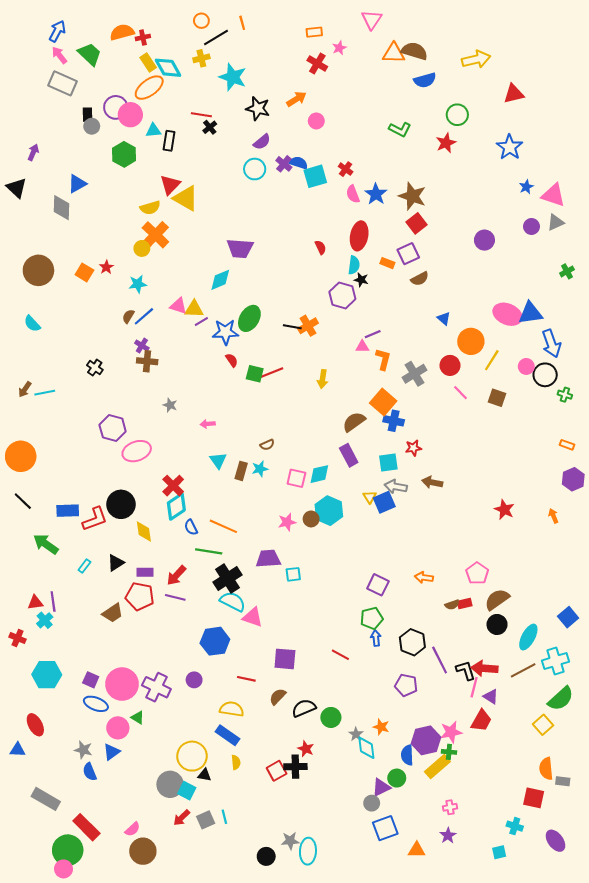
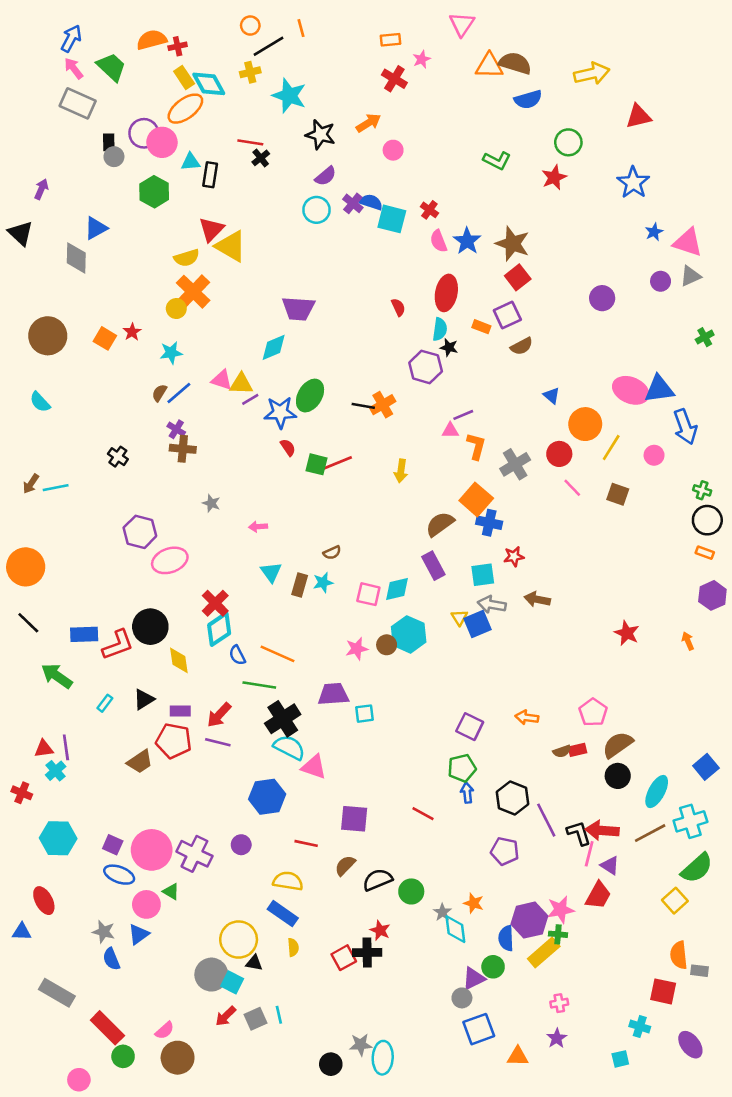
cyan square: (315, 176) -> (392, 219), turned 30
black circle: (545, 375) -> (707, 520), moved
green circle: (68, 850) -> (123, 1056), moved, size x0.6

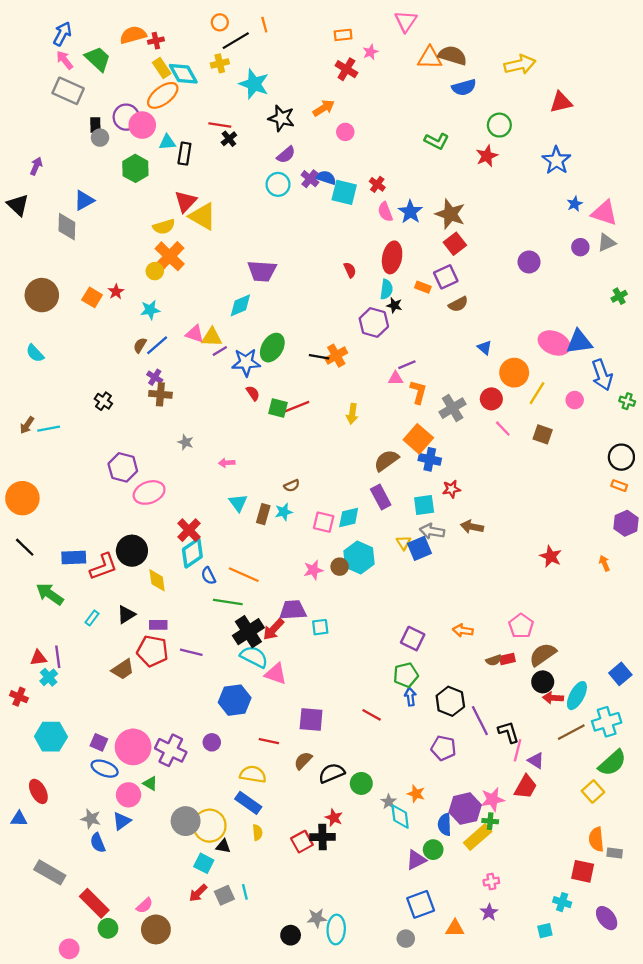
green cross: (702, 490) -> (627, 401), moved
red arrow: (219, 715) -> (273, 629), moved
red arrow: (602, 830) -> (553, 698), moved, size x0.7
gray circle: (211, 975) -> (186, 821), moved
gray circle: (462, 998) -> (406, 939), moved

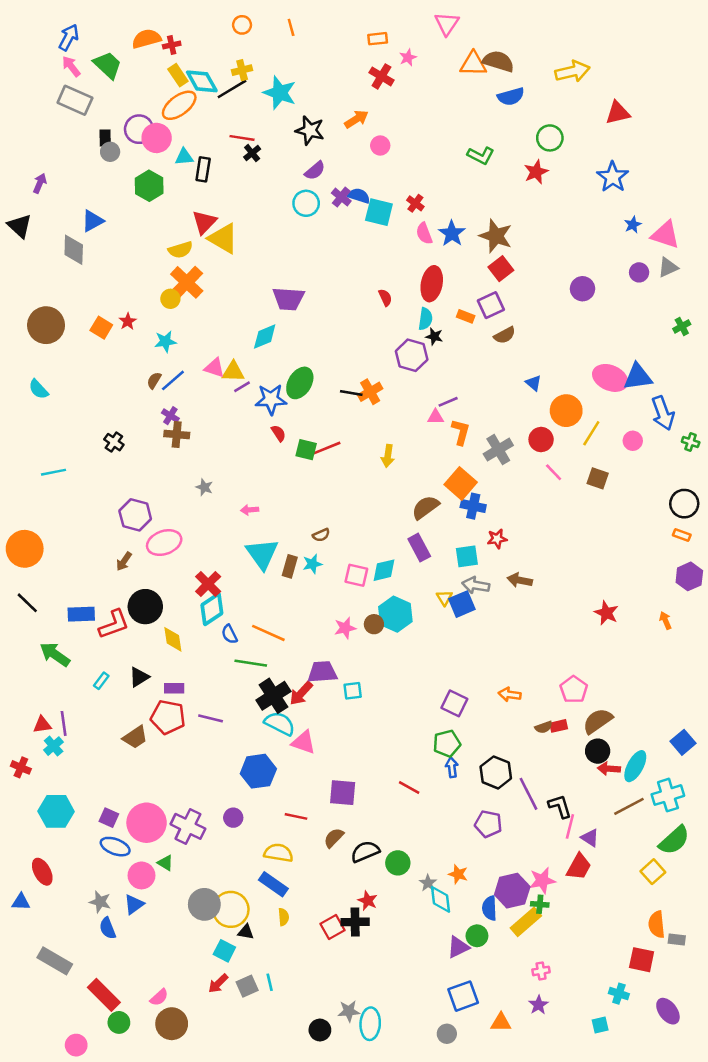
black line: (236, 41) -> (232, 89), moved
brown arrow: (27, 425) -> (124, 561), moved
cyan triangle: (238, 503) -> (262, 554), size x1.6

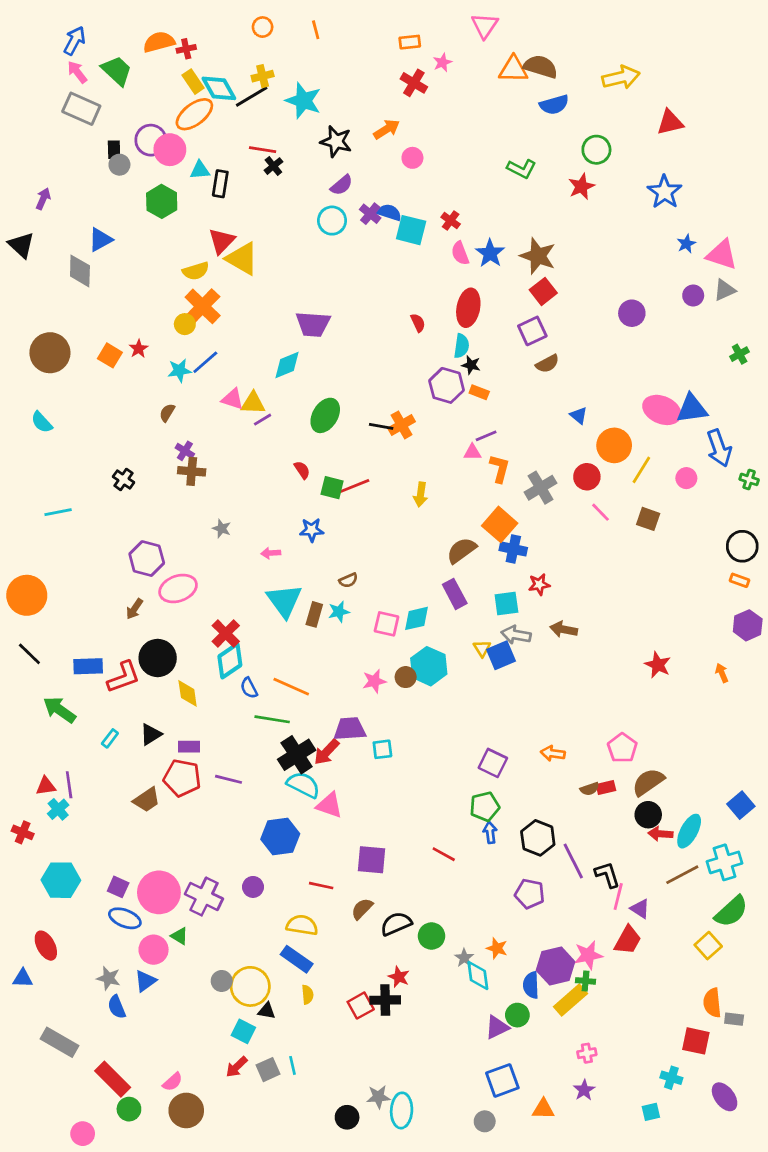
orange rectangle: (466, 316) -> (479, 392), moved
blue line: (173, 380) -> (205, 362), moved
blue star: (271, 399) -> (312, 530), moved, size x0.7
gray circle: (204, 904) -> (222, 981), size x0.6

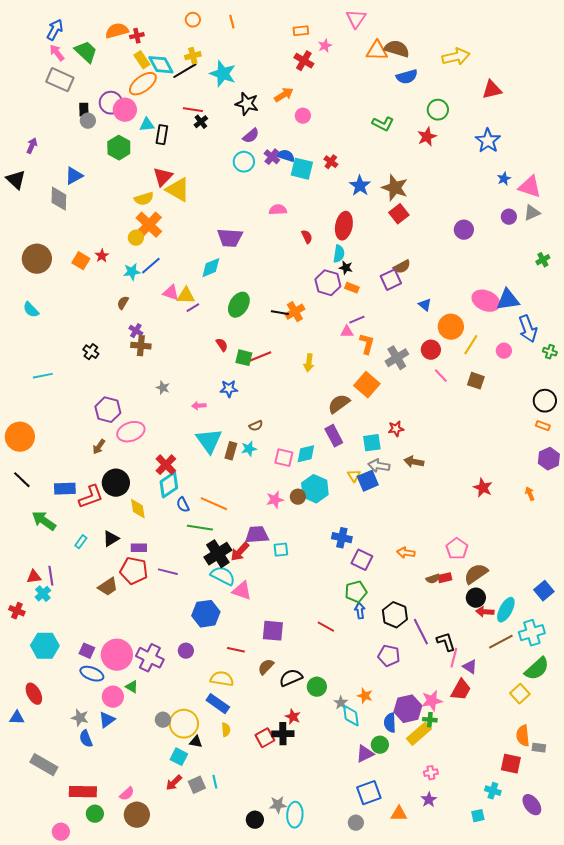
pink semicircle: (460, 253) -> (278, 210), moved, turned 108
purple square: (532, 331) -> (391, 280), moved
blue cross: (513, 549) -> (342, 538), moved
red rectangle: (113, 1079) -> (83, 792), turned -44

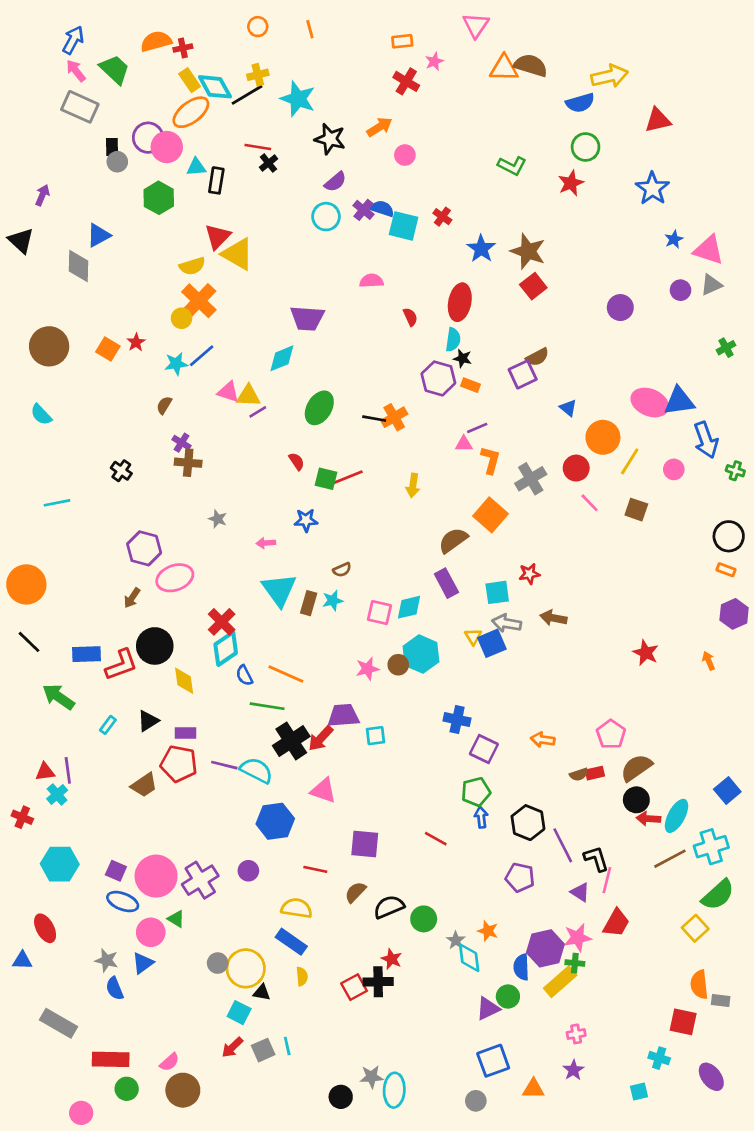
blue semicircle: (407, 77) -> (580, 103), moved
cyan semicircle: (223, 576) -> (256, 770), moved
purple cross: (150, 658) -> (200, 880), turned 32
purple triangle: (470, 667) -> (580, 892), moved

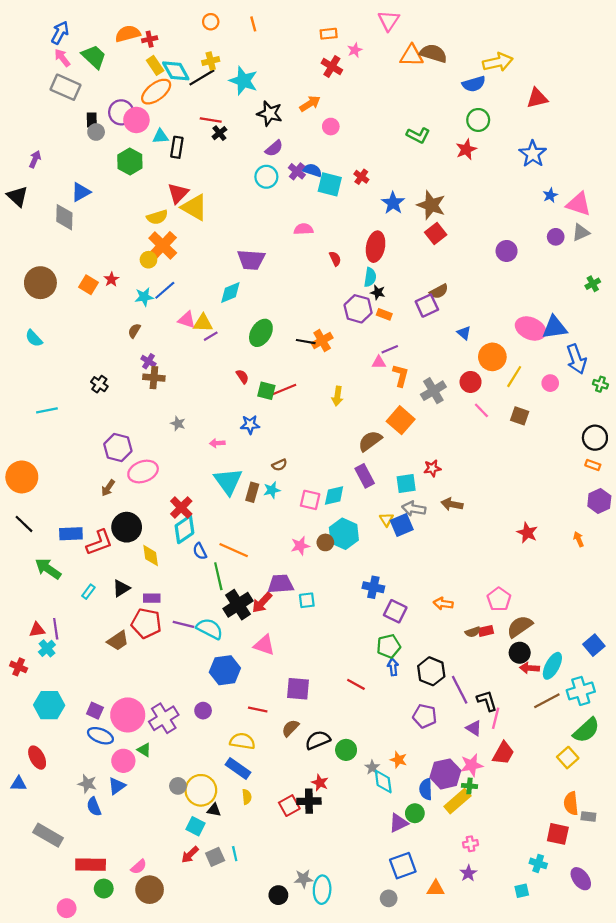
green line: (267, 706) -> (218, 576), turned 68

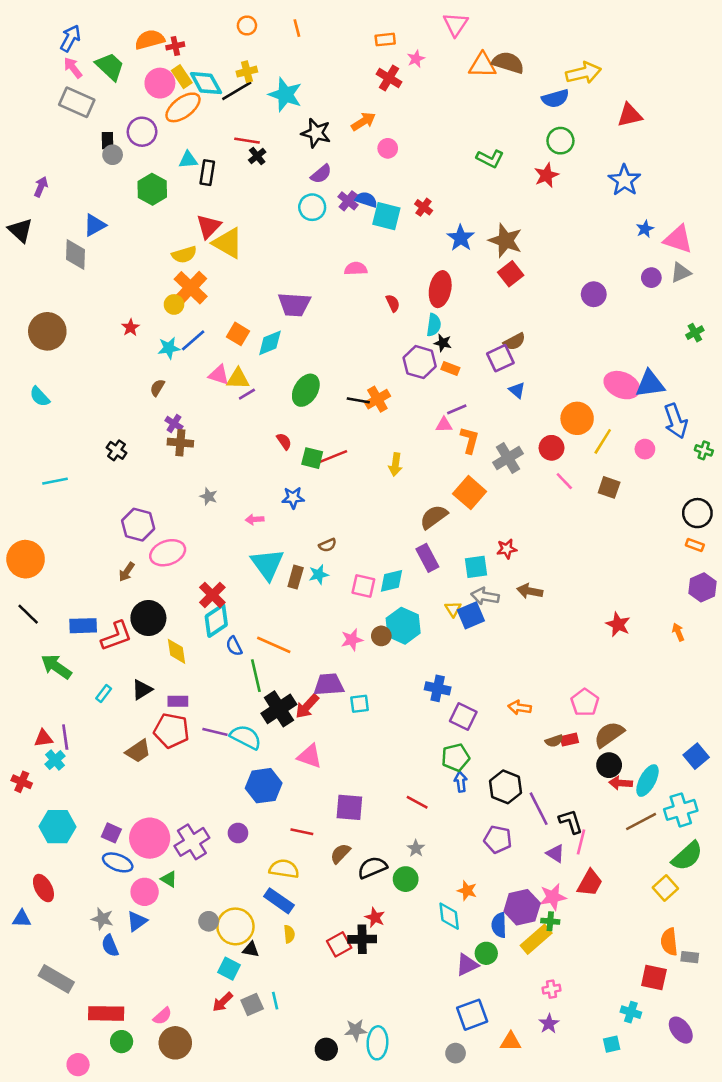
pink circle: (136, 120) -> (160, 83), moved
orange square: (88, 285) -> (238, 334), moved
blue triangle: (464, 333) -> (517, 390), moved
gray star: (372, 767) -> (416, 848), moved

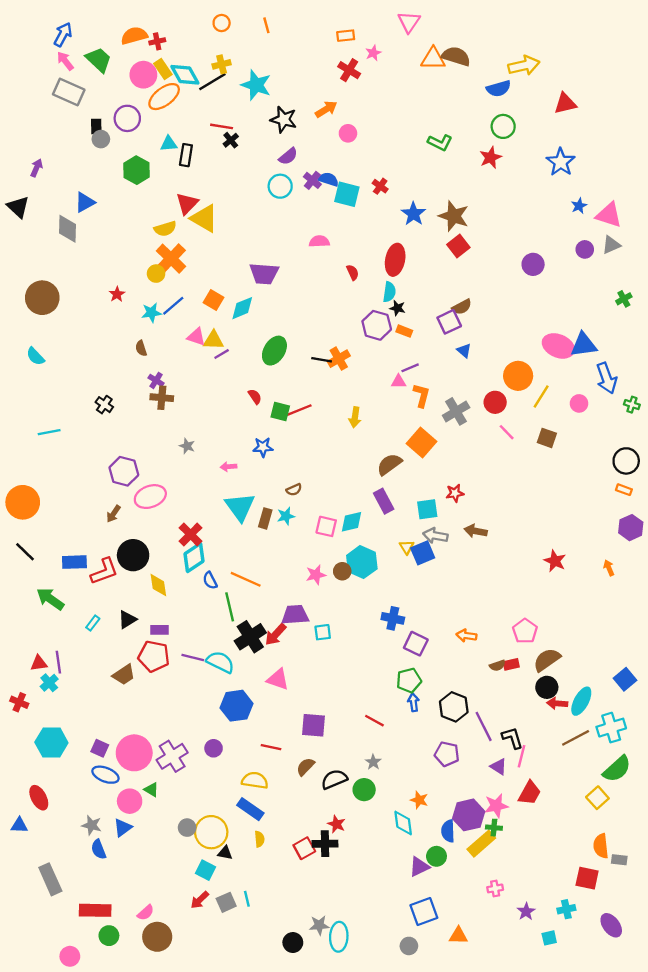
brown semicircle: (157, 388) -> (141, 348), turned -49
gray rectangle: (56, 979) -> (50, 879), turned 36
cyan cross: (631, 1012) -> (566, 909), turned -30
purple star: (549, 1024) -> (526, 911), moved

